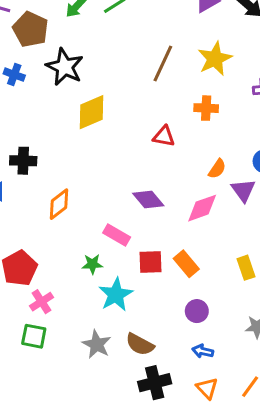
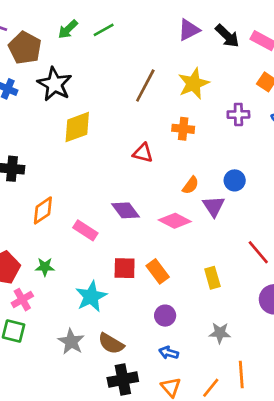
pink diamond: (202, 208) -> (175, 221), turned 44
pink rectangle: (117, 235) -> (85, 230), moved
green star: (92, 264) -> (45, 267), moved

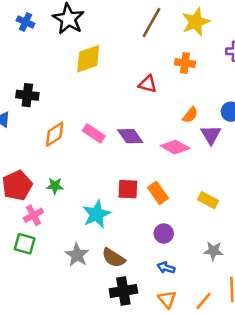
pink rectangle: (85, 230) -> (94, 133), moved
yellow rectangle: (212, 278) -> (208, 200), turned -48

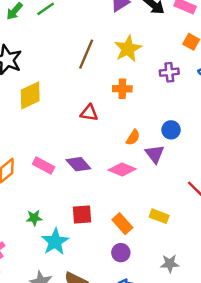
green star: (55, 186) -> (34, 218), moved
orange rectangle: (158, 193) -> (122, 224), moved

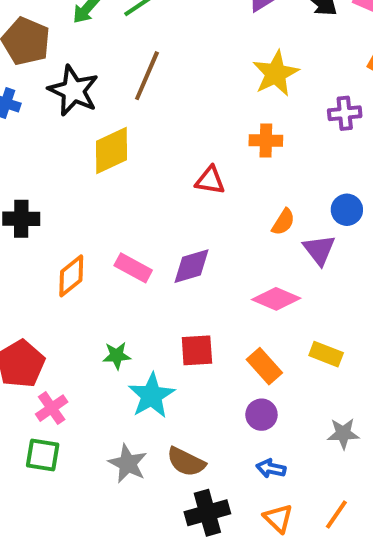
brown line: (86, 54) -> (147, 76), moved
purple diamond: (78, 164) -> (191, 266), turned -65
pink diamond: (122, 169) -> (276, 299), moved

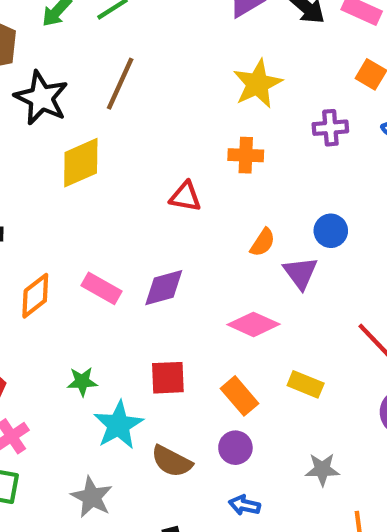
brown semicircle: (186, 462) -> (172, 461), moved

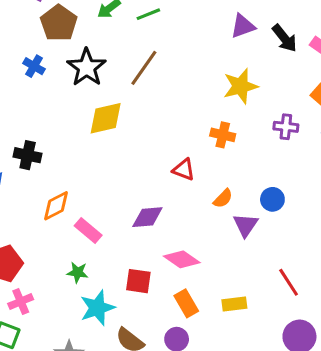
red triangle: (185, 197) -> (184, 170), moved
pink rectangle: (102, 288) -> (88, 230), moved
pink diamond: (253, 324) -> (182, 259), moved
yellow rectangle: (306, 384) -> (234, 304), turned -40

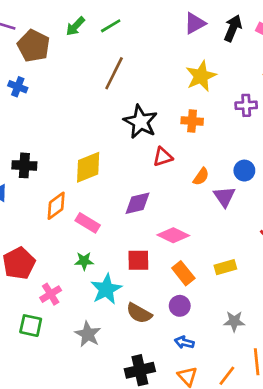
black arrow: (285, 38) -> (233, 28), turned -110
black star: (87, 67) -> (141, 122), moved
yellow diamond: (106, 118) -> (88, 167), moved
red triangle: (184, 170) -> (163, 157), turned -30
pink cross: (21, 302) -> (51, 294), moved

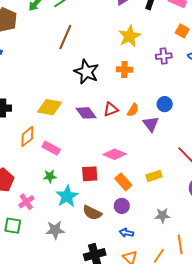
red triangle: (163, 157) -> (111, 109), moved
yellow diamond: (88, 167) -> (50, 107), turned 35
purple diamond: (138, 203) -> (86, 113), moved, turned 70
gray star: (88, 334) -> (55, 230), turned -30

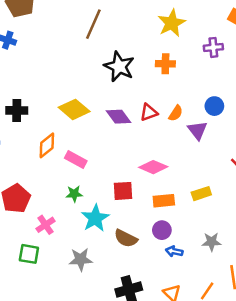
yellow diamond: (50, 107) -> (74, 109), turned 30
orange rectangle: (123, 182) -> (164, 201), turned -54
blue arrow: (126, 233) -> (174, 251), moved

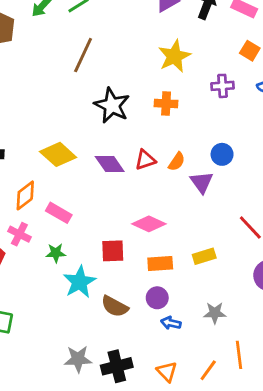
pink cross: (46, 225) -> (19, 234), moved, turned -30
gray star: (81, 259) -> (78, 359), moved

